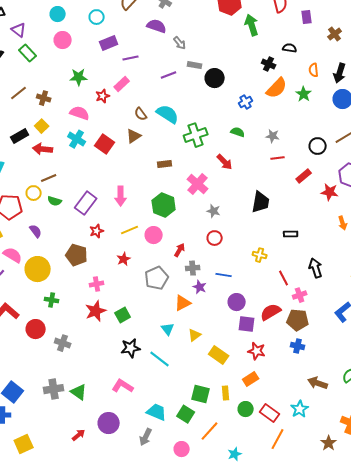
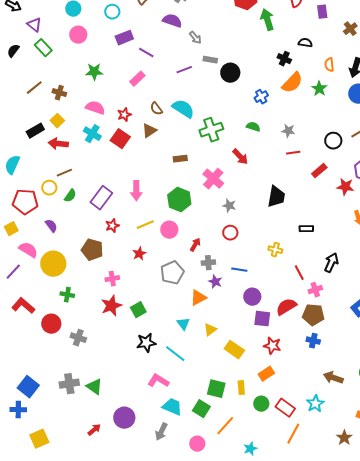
purple line: (131, 58) -> (146, 53), turned 42
red star: (103, 96) -> (124, 115), moved
green semicircle: (55, 201) -> (70, 196), turned -72
black arrow: (316, 268) -> (331, 263), turned 42
pink L-shape: (123, 386) -> (158, 381), moved

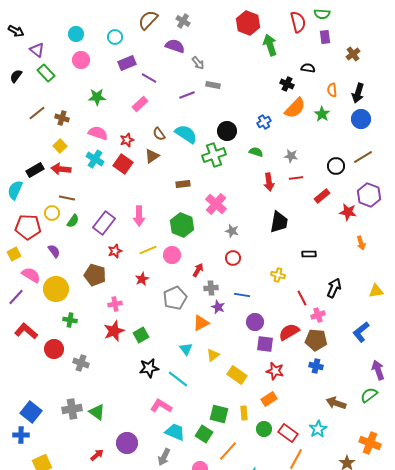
black circle: (230, 73) -> (227, 131), moved
black rectangle: (35, 131) -> (35, 170), moved
red arrow: (240, 157) -> (269, 182), moved, turned 36
brown line: (64, 173) -> (67, 198), turned 35

